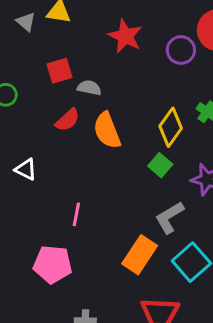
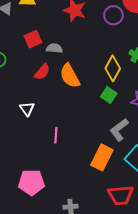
white triangle: (26, 169) -> (27, 109), moved, turned 35
pink pentagon: (53, 264) -> (31, 182), moved

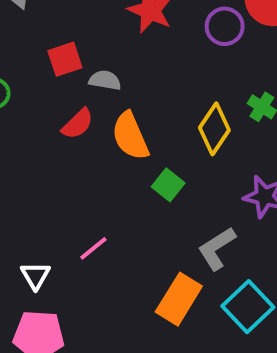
green square: (109, 95) -> (168, 185), moved
white triangle: (27, 109) -> (36, 276), moved
pink line: (56, 135) -> (93, 248), turned 42

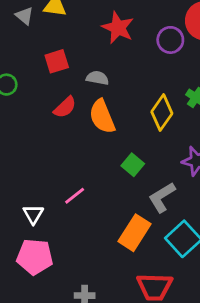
gray semicircle: (105, 80) -> (97, 78), moved
green square: (168, 185) -> (133, 165), moved

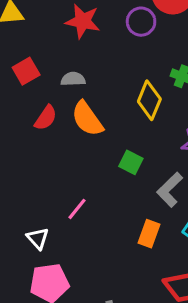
orange rectangle: (135, 233) -> (149, 234), size x0.7

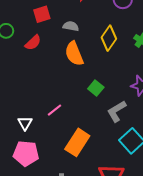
yellow diamond: (149, 100) -> (109, 38), moved
red semicircle: (46, 118) -> (33, 43), moved
orange rectangle: (149, 234) -> (77, 142), moved, size x1.5

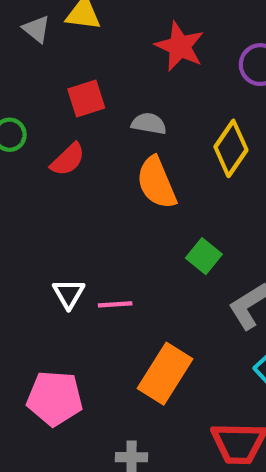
pink line: (54, 110) -> (115, 304), turned 35
white triangle: (25, 123) -> (69, 294), moved

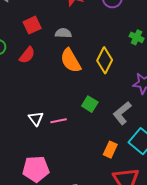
yellow diamond: (231, 148) -> (105, 60), moved
green square: (204, 256) -> (90, 104), moved
orange rectangle: (165, 374) -> (110, 150), moved, size x0.6

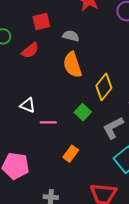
yellow diamond: (105, 60) -> (104, 87), moved
white triangle: (36, 119) -> (28, 105), moved, turned -42
orange rectangle: (110, 150) -> (71, 154), moved

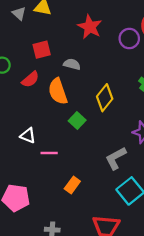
orange semicircle: (72, 65) -> (58, 91), moved
yellow diamond: (104, 87) -> (105, 98), moved
green square: (83, 112) -> (77, 121), moved

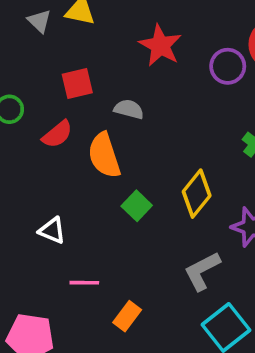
yellow diamond: (105, 98) -> (197, 194), moved
pink line: (49, 153) -> (84, 283), moved

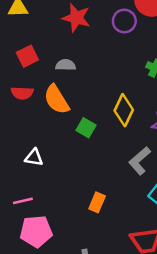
red semicircle: (57, 134) -> (22, 93), turned 55
pink line: (84, 283) -> (23, 201), moved

